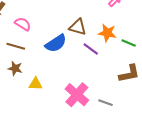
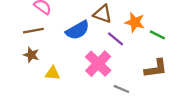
brown line: (16, 46) -> (33, 31), turned -30
pink cross: (77, 95) -> (98, 64), moved
gray line: (105, 103) -> (121, 89), moved

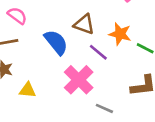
blue semicircle: (78, 30) -> (56, 42), turned -100

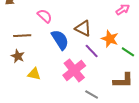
pink semicircle: (17, 16) -> (45, 16), moved

